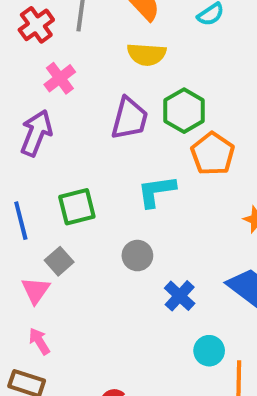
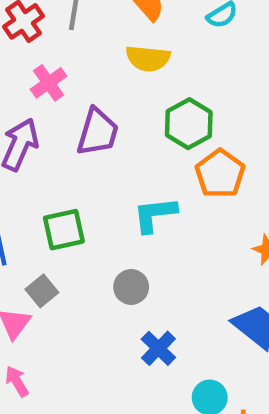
purple trapezoid: (130, 118) -> (98, 132), moved
blue cross: (180, 296) -> (158, 348), moved

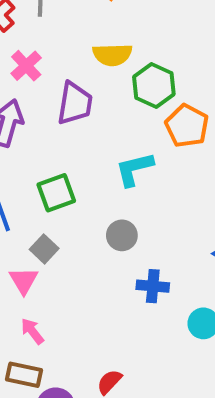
yellow semicircle: (148, 58) -> (112, 55), moved
blue cross: (158, 348) -> (153, 286), turned -32

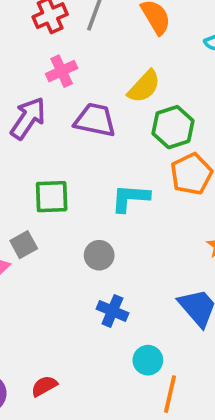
yellow semicircle: (112, 55) -> (144, 86), turned -63
purple trapezoid: (75, 103) -> (95, 120), turned -105

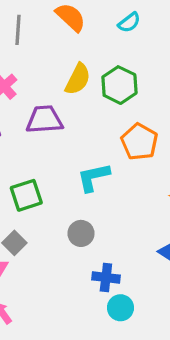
green hexagon: (173, 127) -> (119, 85), moved
cyan circle: (148, 360) -> (120, 308), moved

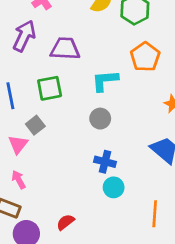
purple trapezoid: (44, 120) -> (65, 49), moved
gray circle: (81, 233) -> (100, 119), moved

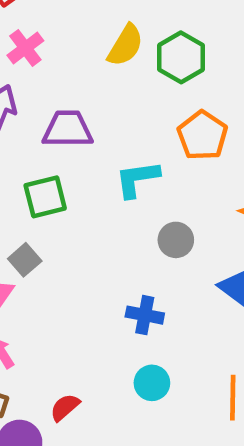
gray circle: (100, 119) -> (176, 240), moved
cyan circle: (114, 187) -> (152, 383), moved
red semicircle: (65, 222) -> (65, 407), moved

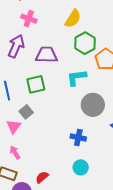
pink cross: (25, 48) -> (29, 19), turned -35
green hexagon: (181, 57) -> (85, 43), moved
gray circle: (176, 240) -> (93, 105), size x1.5

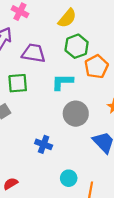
blue cross: (78, 138) -> (44, 144), moved
cyan circle: (81, 167) -> (69, 178), moved

